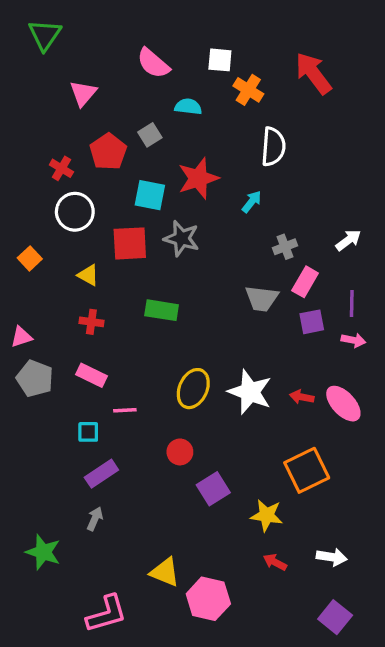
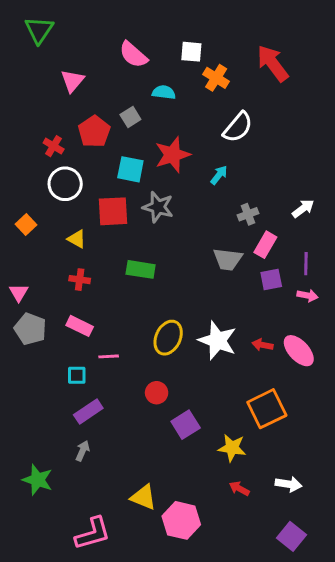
white semicircle: (273, 147) -> (238, 127), turned 36
pink triangle: (21, 337) -> (19, 293), turned -42

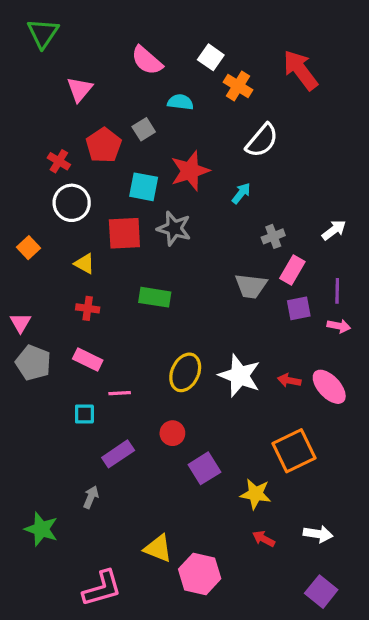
white square: (191, 52) -> (211, 57), turned 30
purple rectangle: (88, 412) -> (118, 454), moved

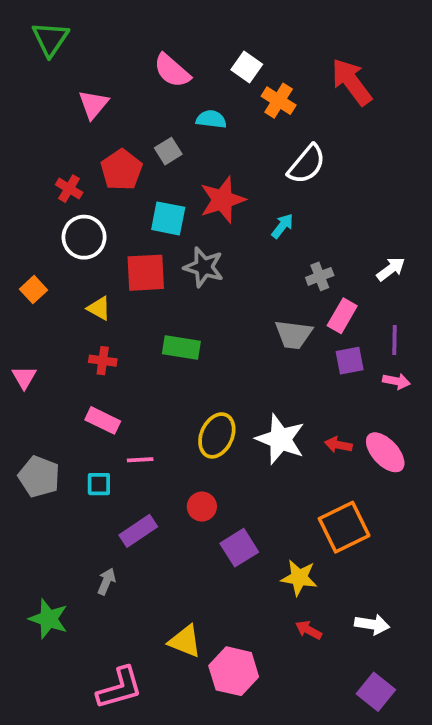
gray pentagon: (33, 363) -> (39, 477), moved

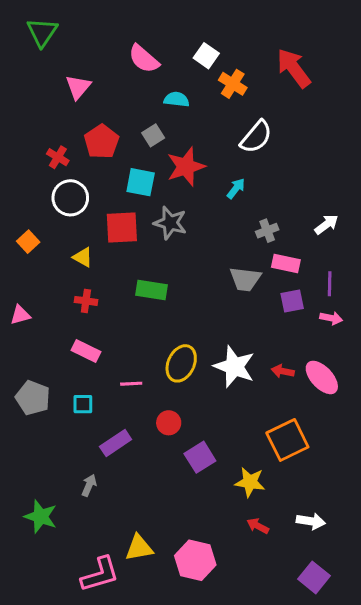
gray square: (168, 151) -> (153, 135), moved
pink rectangle: (342, 316) -> (286, 263), turned 72
pink triangle: (24, 377) -> (20, 315), turned 45
pink line: (140, 460) -> (131, 384), moved
yellow triangle: (185, 641) -> (139, 548), moved, turned -32

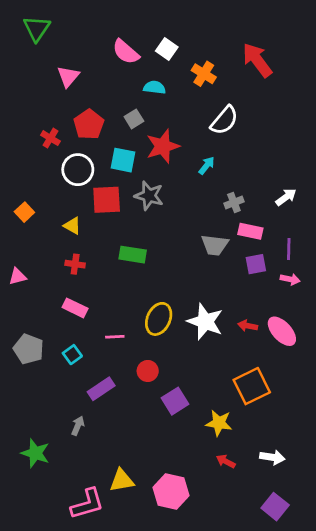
white square: (206, 56) -> (167, 49), moved
white circle: (70, 198) -> (78, 170), moved
cyan square: (83, 404) -> (72, 355), turned -36

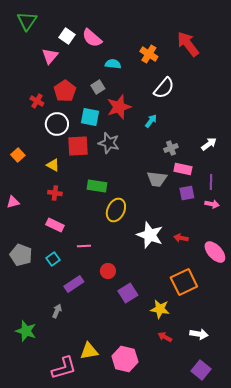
white square: (167, 49) -> (67, 36), moved
yellow ellipse: (159, 319) -> (116, 210), moved
pink ellipse: (282, 331) -> (215, 252), moved

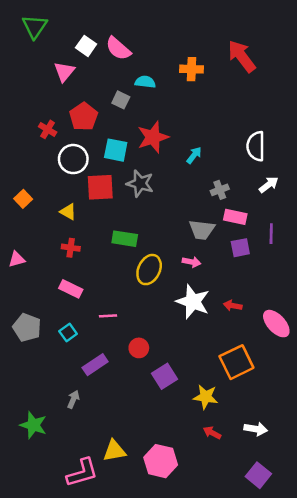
orange cross: (149, 54) -> (191, 69), turned -30
gray square: (98, 87) -> (121, 100), moved, turned -32
white semicircle: (164, 88) -> (256, 146), moved, turned 140
pink arrow: (212, 204) -> (191, 262), moved

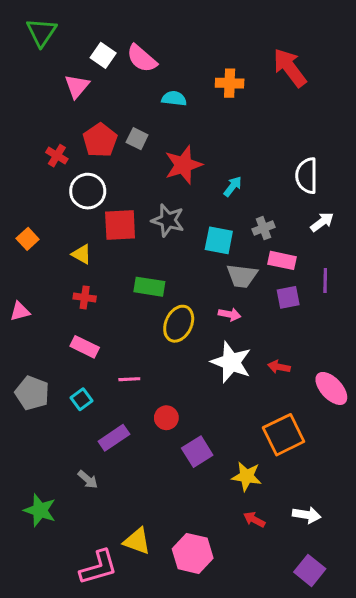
gray square: (121, 100) -> (137, 139), moved
cyan square: (116, 150) -> (219, 240), moved
gray arrow: (73, 399) -> (88, 479), turned 108
yellow triangle: (114, 451) -> (137, 541), turned 30

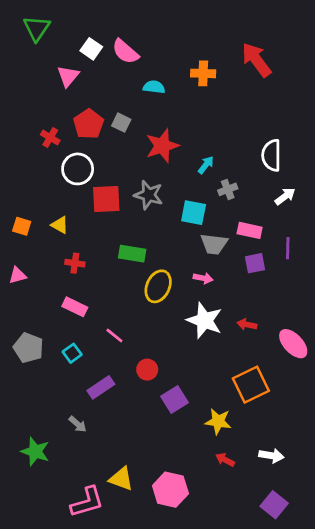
gray cross: (264, 228) -> (228, 189), moved
orange square: (28, 239) -> (22, 226), moved, turned -30
yellow triangle: (82, 254) -> (60, 225), moved
pink line: (129, 379) -> (114, 335), turned 42

